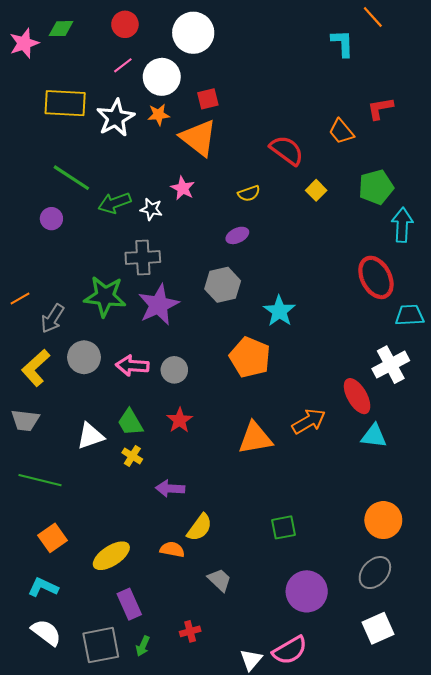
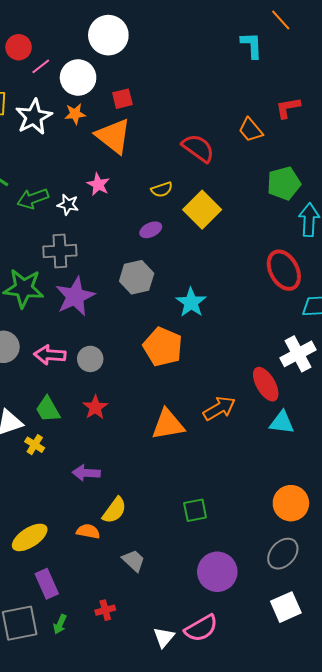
red circle: (125, 24) -> (19, 47), moved
yellow square: (316, 190) -> (202, 210), moved, size x1.8
yellow cross: (132, 456) -> (35, 445), moved

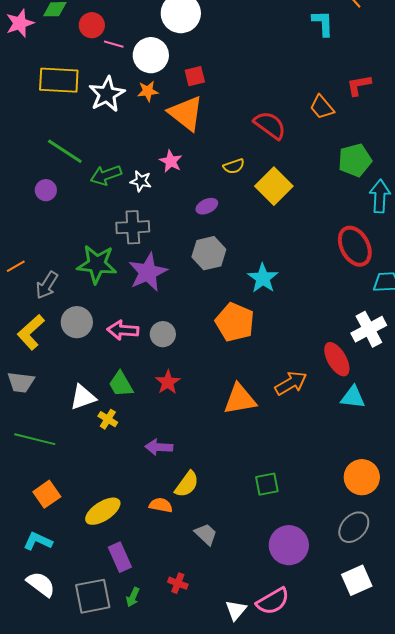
pink line: (41, 66) -> (114, 44), turned 54
purple ellipse: (151, 230) -> (207, 206), moved
red cross: (105, 610) -> (178, 583), turned 36

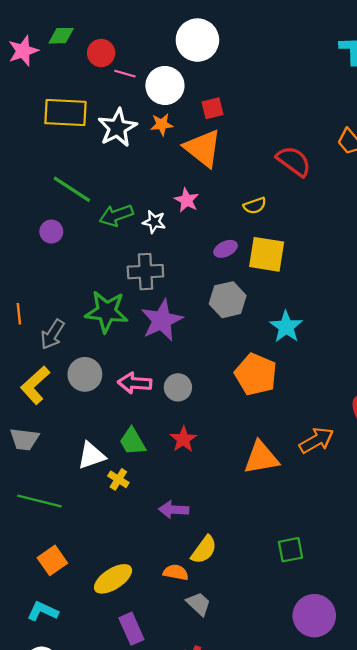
yellow square: (274, 186) -> (267, 254), moved, turned -36
orange line: (16, 266) -> (19, 314), turned -66
gray trapezoid: (206, 534) -> (198, 604), moved

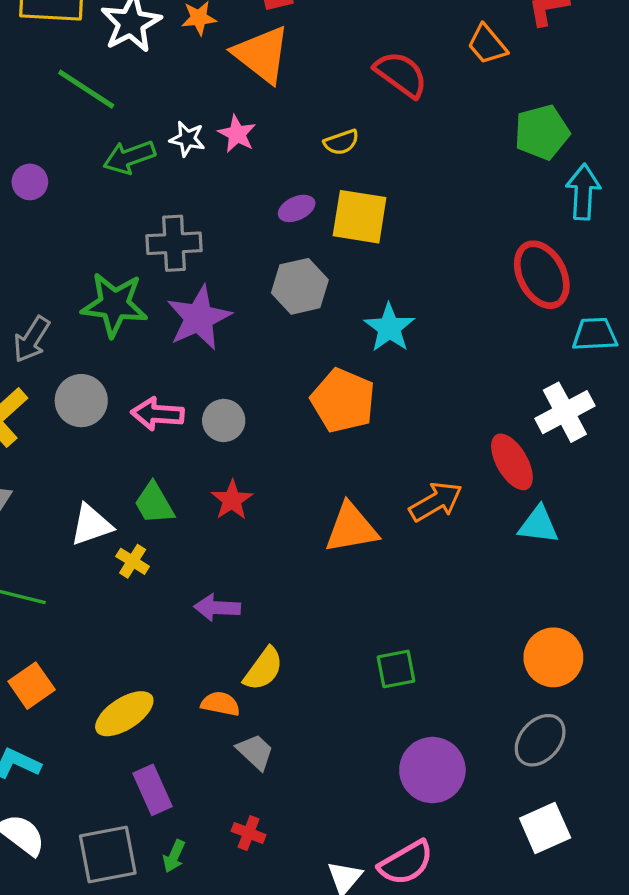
green line: (72, 189) -> (86, 89), moved
white star: (154, 222) -> (187, 139), moved

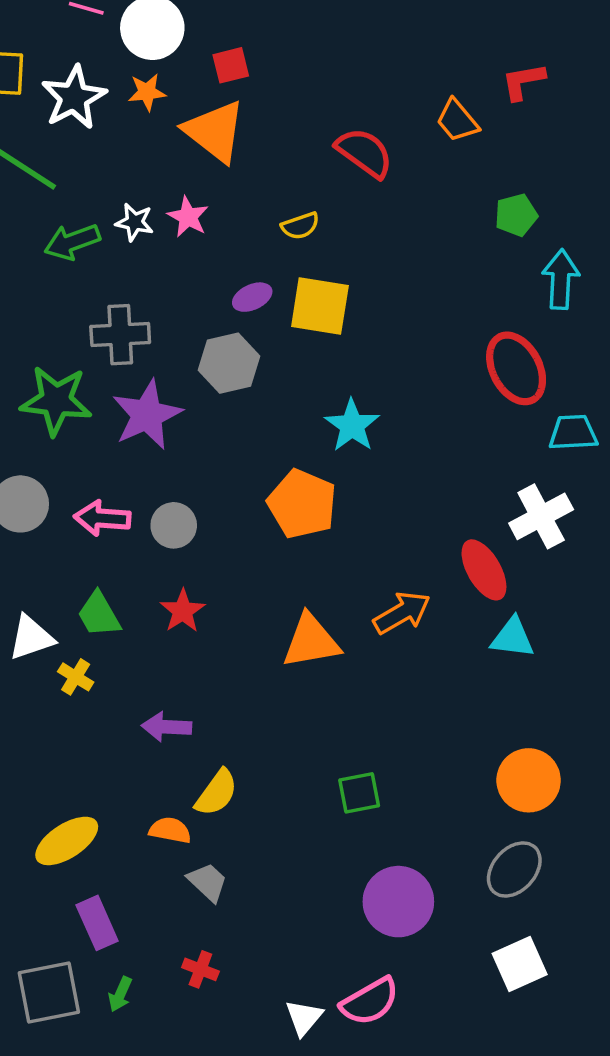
green pentagon: (542, 132) -> (516, 215), size x0.7
gray hexagon: (300, 286) -> (229, 363), moved

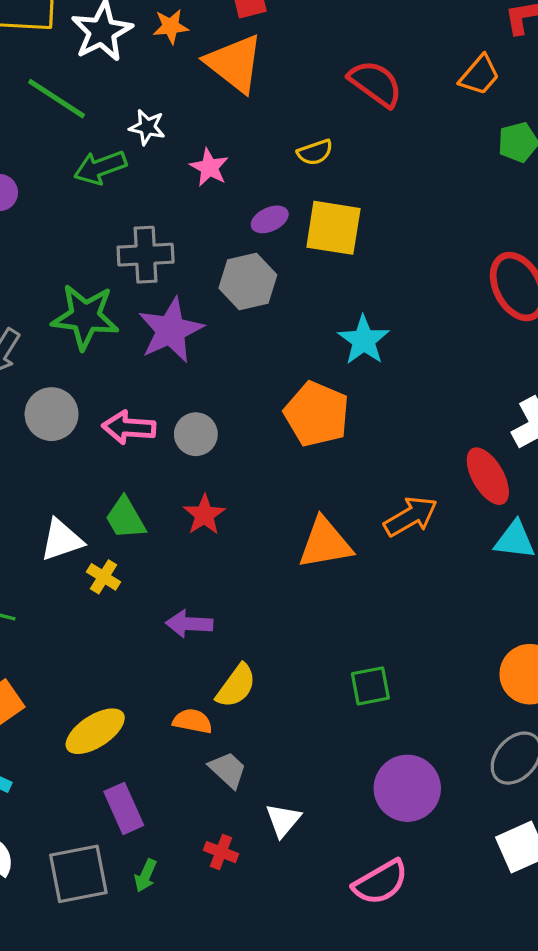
orange trapezoid: (457, 121) -> (479, 75), moved, turned -99
pink star: (188, 217) -> (209, 167), moved
white star: (134, 222) -> (147, 127), moved
white triangle: (304, 1017) -> (283, 820), moved

